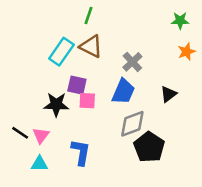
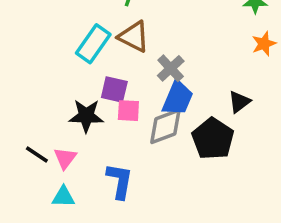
gray cross: (132, 62) -> (171, 68), moved
gray diamond: (132, 124) -> (165, 126), moved
black pentagon: (149, 147) -> (213, 139), moved

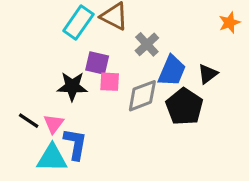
blue trapezoid: (178, 98) -> (172, 71), moved
blue L-shape: (120, 181) -> (75, 144), moved
cyan triangle: (63, 197) -> (52, 158), size x1.5

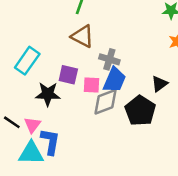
cyan rectangle: (78, 23) -> (27, 61), moved
gray cross: (147, 44) -> (109, 59), turned -30
blue trapezoid: (172, 71) -> (115, 80), moved
pink square: (110, 82) -> (91, 85), moved

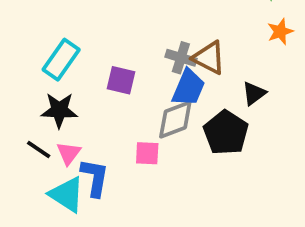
brown triangle: (82, 36) -> (209, 58), moved
pink square: (91, 85) -> (147, 153), moved
black star: (48, 94) -> (59, 110), moved
cyan triangle: (31, 153) -> (67, 194), turned 32

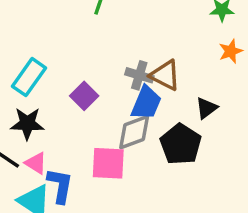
purple square: (121, 80) -> (84, 96), turned 32
pink triangle: (69, 153) -> (36, 163), turned -35
pink square: (147, 153) -> (108, 163), size x1.5

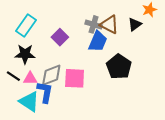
black triangle: (206, 108) -> (135, 24), moved
gray diamond: (134, 132) -> (51, 75), moved
pink triangle: (36, 163) -> (30, 78), turned -32

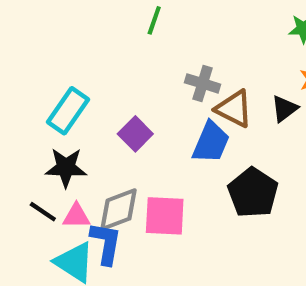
gray cross: (94, 24) -> (203, 83), moved

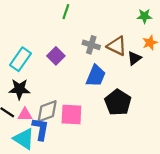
brown triangle: (234, 109) -> (117, 46), moved
purple square: (135, 134) -> (56, 56), moved

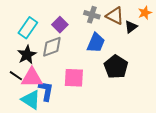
black star: (19, 89) -> (27, 55), turned -30
gray diamond: (47, 111) -> (52, 47), moved
pink triangle: (25, 115) -> (32, 78), size x1.6

